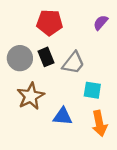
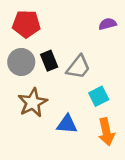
red pentagon: (50, 23) -> (26, 24), moved
purple semicircle: (101, 23) -> (108, 24), turned 35
cyan square: (92, 90) -> (99, 96), turned -36

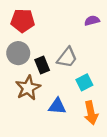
black rectangle: (49, 61) -> (42, 65), moved

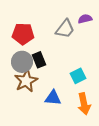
red pentagon: (23, 21) -> (23, 34), moved
gray circle: (18, 53) -> (22, 62), moved
gray trapezoid: (67, 57) -> (65, 29), moved

